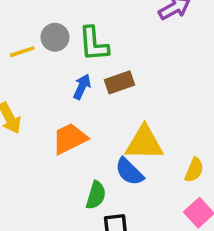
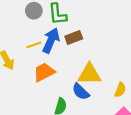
yellow line: (22, 52) -> (34, 45), moved
blue arrow: (82, 87) -> (51, 40), size x1.6

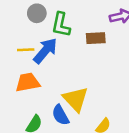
brown rectangle: (74, 37) -> (96, 38), moved
yellow triangle: (89, 74) -> (76, 99), turned 30

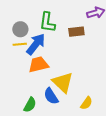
gray circle: (37, 13) -> (20, 29), moved
orange trapezoid: (28, 82) -> (39, 65), moved

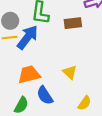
orange trapezoid: (39, 65) -> (29, 75), moved
yellow triangle: (63, 82) -> (70, 72), moved, size x0.6

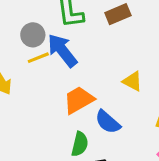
blue arrow: (27, 37) -> (62, 50), turned -60

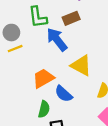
blue arrow: (62, 50) -> (57, 39), moved
yellow triangle: (132, 81) -> (81, 65), size x1.5

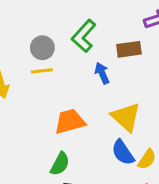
green L-shape: (38, 17) -> (84, 36), turned 35
blue arrow: (57, 39) -> (102, 73), size x0.6
blue semicircle: (64, 94) -> (123, 152), moved

